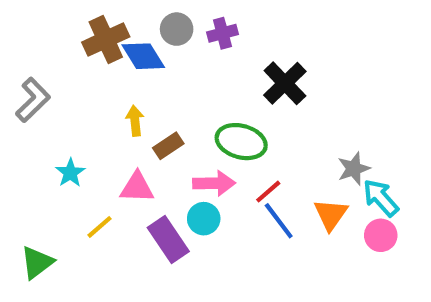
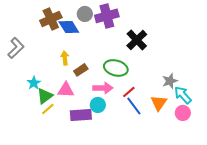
purple cross: (222, 33) -> (107, 16), size x1.6
purple rectangle: (168, 239) -> (81, 115), turned -60
green triangle: (37, 262) -> (45, 96), moved

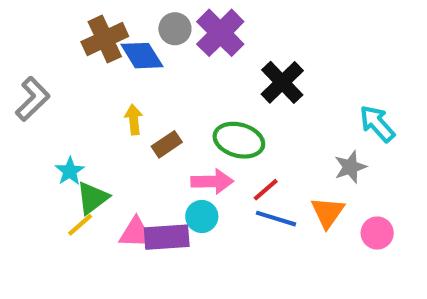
purple cross: (107, 16) -> (220, 33), turned -30
pink triangle: (66, 90) -> (136, 233), moved
cyan arrow: (183, 95) -> (377, 124), moved
blue line: (134, 106) -> (276, 219), turned -36
yellow line: (48, 109) -> (80, 225), moved

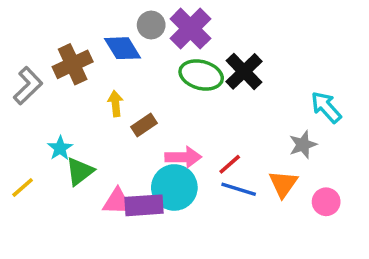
brown cross: (105, 39) -> (73, 64), moved
green ellipse: (239, 140) -> (201, 75), moved
cyan circle: (202, 216) -> (174, 187), size x1.6
yellow line: (80, 225) -> (23, 187), moved

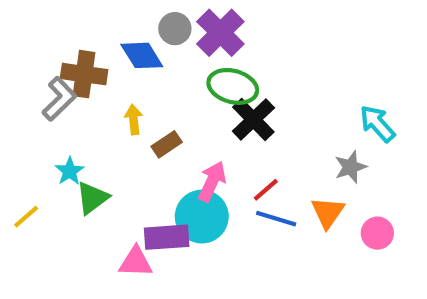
brown cross: (73, 64) -> (84, 74), turned 33
black cross: (244, 71) -> (253, 119), moved
gray L-shape: (28, 86) -> (59, 99), moved
pink arrow: (183, 157) -> (212, 181), turned -64
pink triangle: (117, 202) -> (136, 262), moved

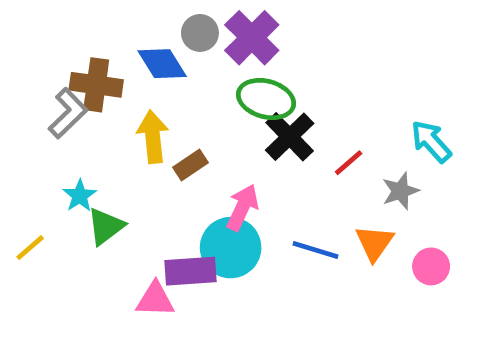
yellow arrow: (134, 119) -> (153, 137), size x1.5
red line: (266, 190) -> (349, 163), moved

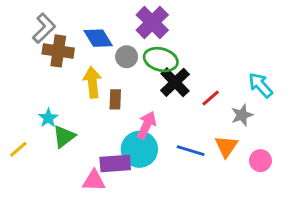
gray circle: (200, 33) -> (127, 57), moved
gray L-shape: (68, 113) -> (44, 28), moved
brown rectangle: (191, 165) -> (115, 99), turned -54

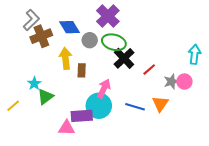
brown cross: (58, 51) -> (41, 36), turned -30
cyan arrow: (260, 85) -> (195, 54), moved, turned 48
pink circle: (260, 161) -> (184, 82), moved

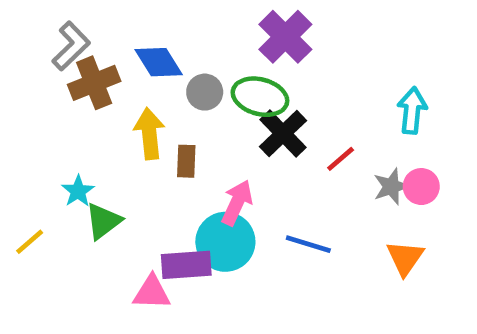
purple cross: (108, 16) -> (285, 37), moved
cyan arrow: (195, 54) -> (412, 110), moved
orange triangle: (160, 104) -> (405, 258), moved

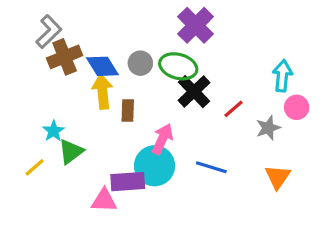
blue diamond: (159, 62) -> (102, 66), moved
pink circle: (421, 187) -> (297, 107), moved
yellow line: (30, 242) -> (35, 167), moved

